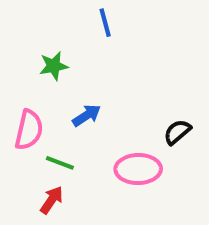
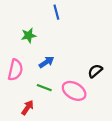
green line: (60, 163) -> (44, 88), moved
pink ellipse: (138, 169) -> (74, 91), turned 30

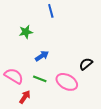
pink semicircle: (15, 70) -> (14, 76), moved, turned -72

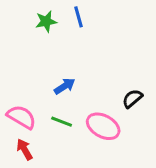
green star: (26, 32) -> (46, 21), moved
red arrow: (25, 97) -> (25, 149), moved, turned -64

